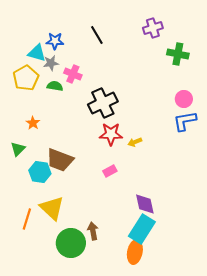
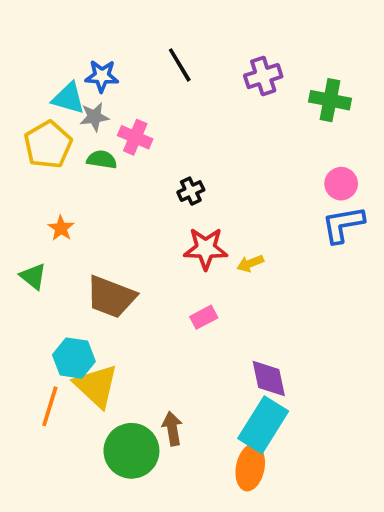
purple cross: (153, 28) -> (263, 76), moved
black cross: (103, 103) -> (191, 191), size x0.5
green triangle: (18, 149) -> (33, 276), turned -35
cyan hexagon: (40, 172) -> (74, 358), moved

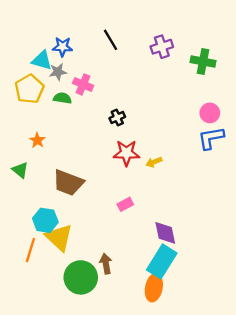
pink rectangle: (204, 317) -> (125, 204), moved

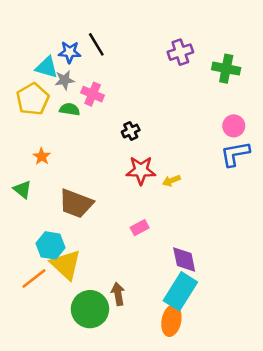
black line: (110, 40) -> (96, 44), moved
orange line: (30, 250) -> (34, 279), turned 35

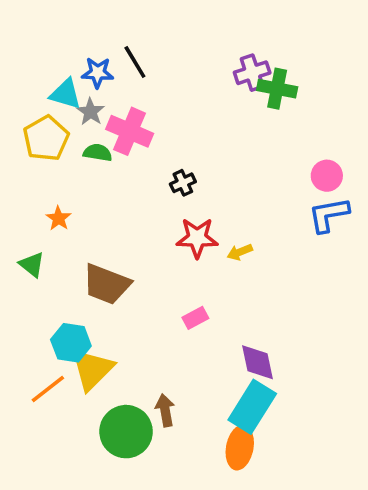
green cross: (226, 69) -> (277, 89), moved
gray star: (65, 80) -> (90, 112), turned -30
pink cross: (93, 94) -> (130, 131), size x1.4
yellow triangle: (66, 265) -> (92, 369), turned 32

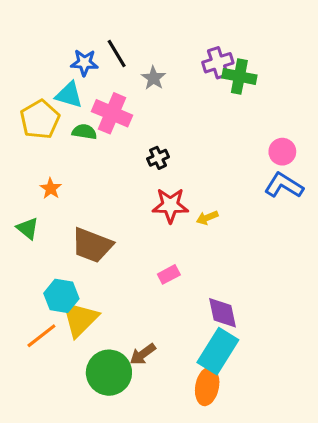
cyan triangle: (66, 94) -> (69, 95), moved
gray star: (90, 112) -> (153, 78), moved
blue L-shape: (329, 215) -> (284, 185), turned 42
brown arrow: (165, 410) -> (143, 354), turned -116

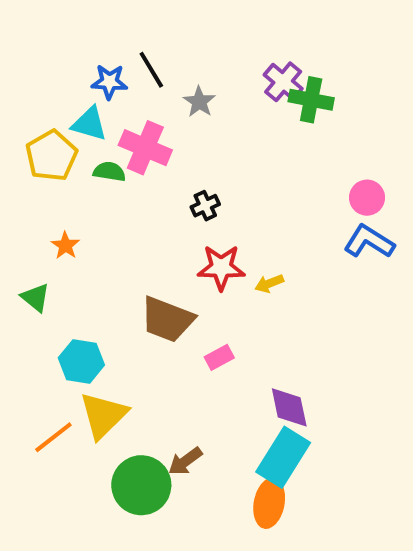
purple cross: (218, 63) -> (283, 82), turned -32
brown trapezoid: (92, 245) -> (167, 319), moved
cyan hexagon: (61, 296) -> (81, 361), moved

